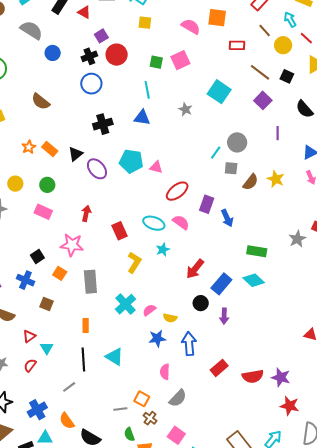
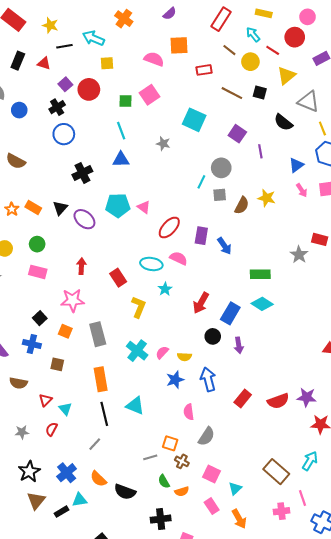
red circle: (117, 55) -> (89, 89), moved
purple square: (263, 100) -> (237, 134), moved
pink triangle: (156, 167) -> (144, 207), turned 32
orange rectangle: (86, 326) -> (101, 379), size x1.6

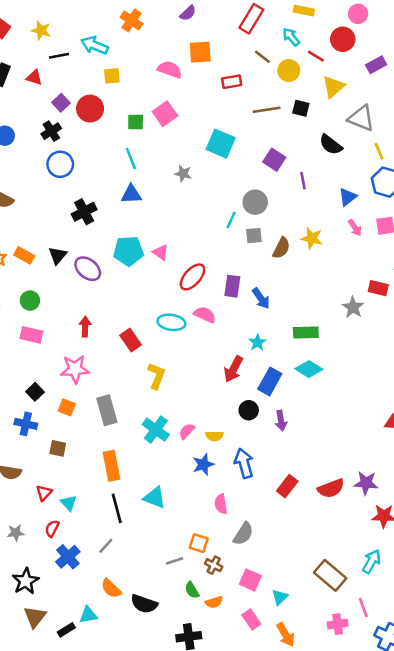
brown line: (232, 93) -> (267, 110), turned -35
cyan star: (165, 289) -> (257, 342), moved
blue cross: (67, 473) -> (68, 557), moved

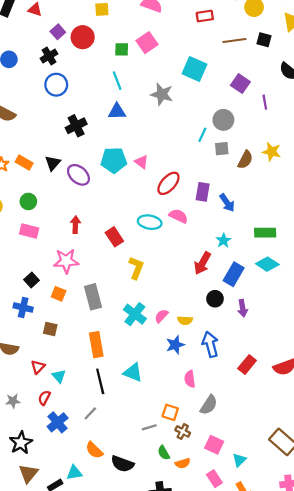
gray star: (183, 174) -> (162, 94), size x1.5

